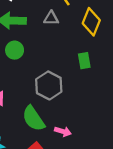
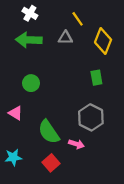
green circle: (15, 50) -> (31, 83), moved
gray hexagon: (49, 85) -> (91, 117), moved

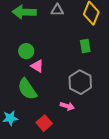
pink triangle: (16, 113) -> (37, 66), moved
green semicircle: (49, 132) -> (27, 89), moved

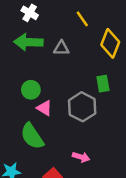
gray triangle: (57, 10) -> (61, 48), moved
gray hexagon: (80, 82) -> (82, 107), moved

